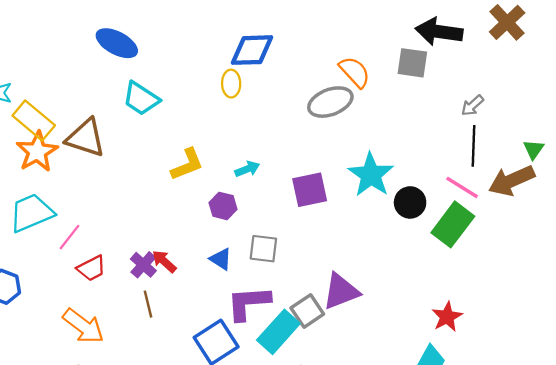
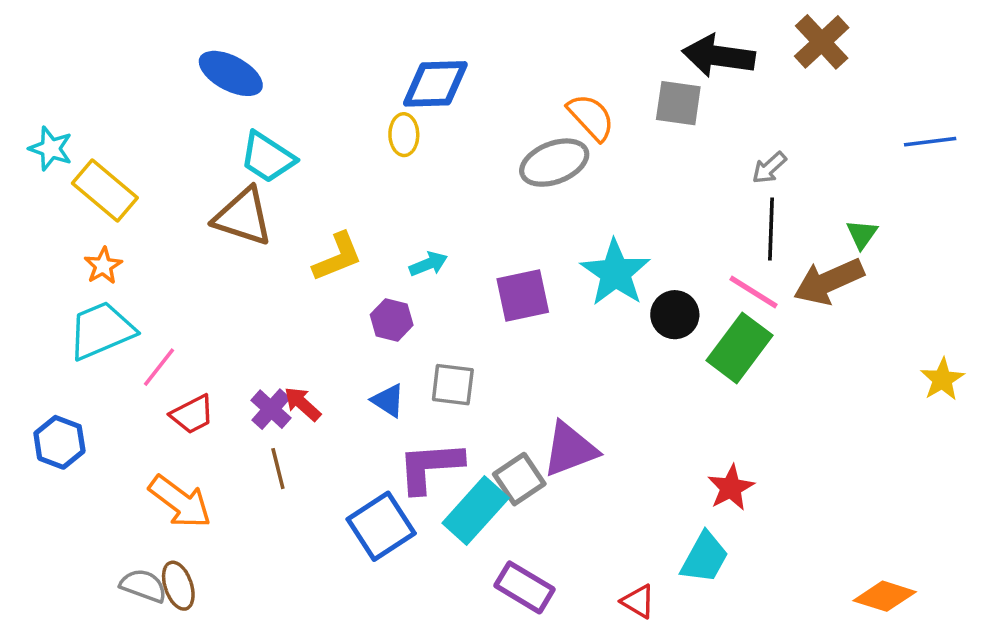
brown triangle: (86, 138) -> (243, 217), moved
orange star: (37, 152) -> (103, 266), moved, size x0.6

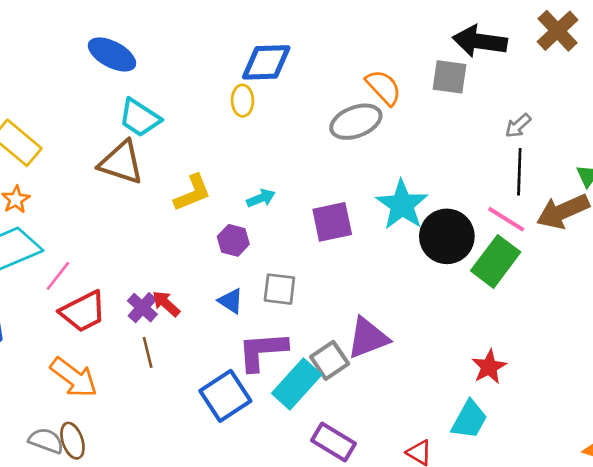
black circle: (675, 315) -> (447, 236), size x1.5
red trapezoid: (192, 414) -> (83, 312), size x1.4

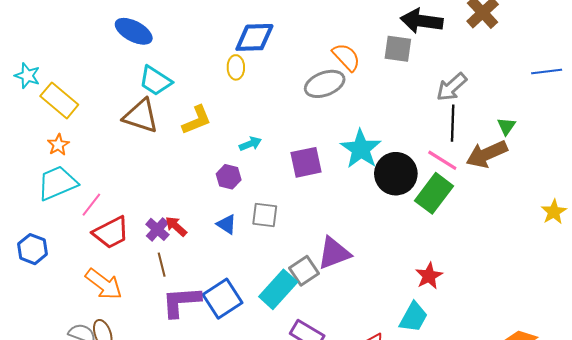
gray arrow: (518, 126) -> (452, 87), size x1.5
yellow L-shape: (192, 193) -> (197, 120), moved
purple L-shape: (262, 351) -> (181, 302), moved

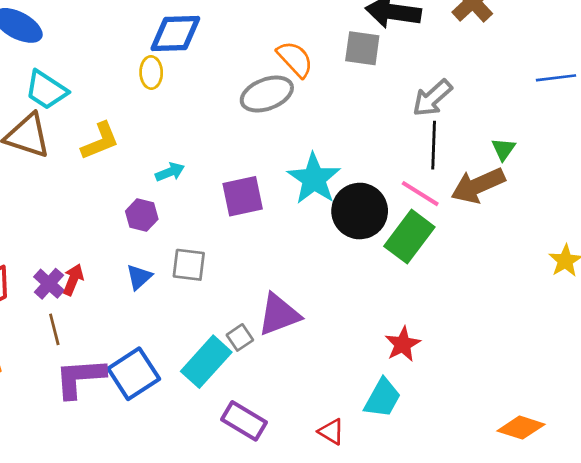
blue triangle: (227, 224) -> (139, 277), turned 45
red arrow: (176, 226) -> (73, 280), turned 70
gray square: (304, 271) -> (240, 337), size x0.7

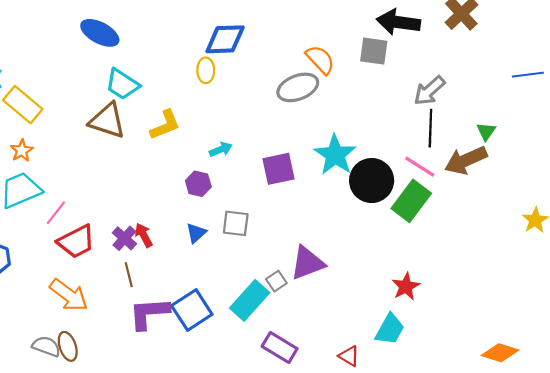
red arrow: (73, 280) -> (144, 235), turned -50

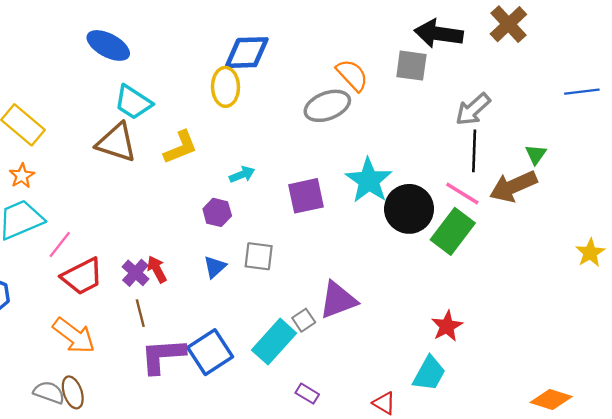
yellow ellipse: (206, 70) -> (225, 87), size x1.4
purple rectangle: (280, 347) -> (307, 394), size x0.6

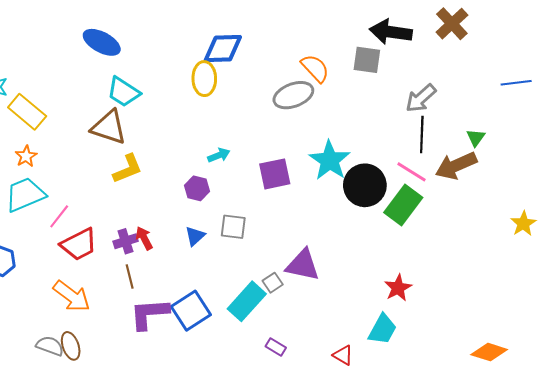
yellow L-shape: (180, 147) -> (128, 169), moved
purple cross: (135, 273) -> (126, 241), turned 30
purple triangle: (338, 300) -> (303, 265), turned 33

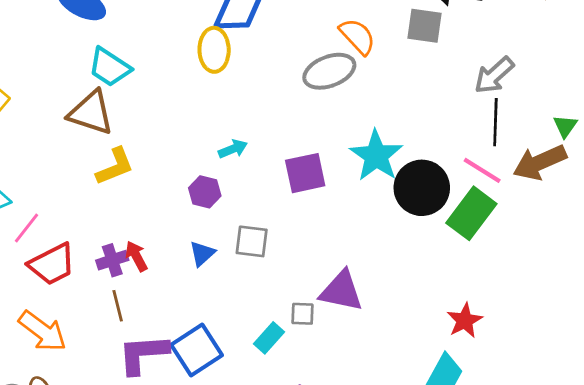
gray square: (273, 283) -> (303, 314), turned 36
cyan rectangle: (247, 301) -> (269, 338), size x0.6

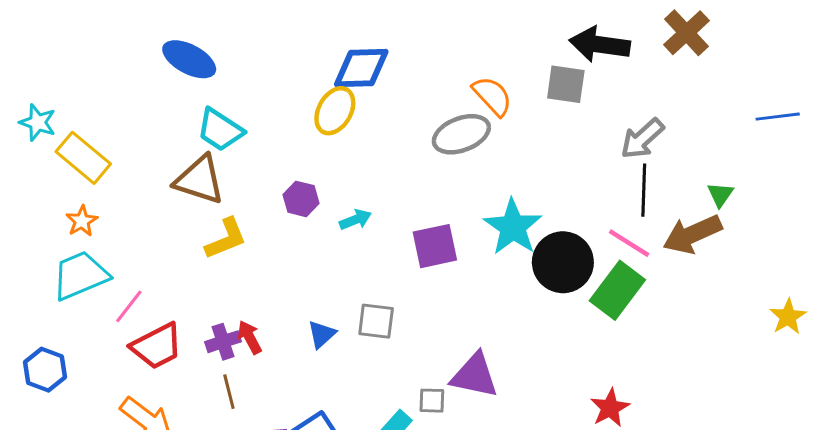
yellow ellipse: (214, 50) -> (335, 111), turned 30
purple hexagon: (205, 192) -> (301, 199), moved

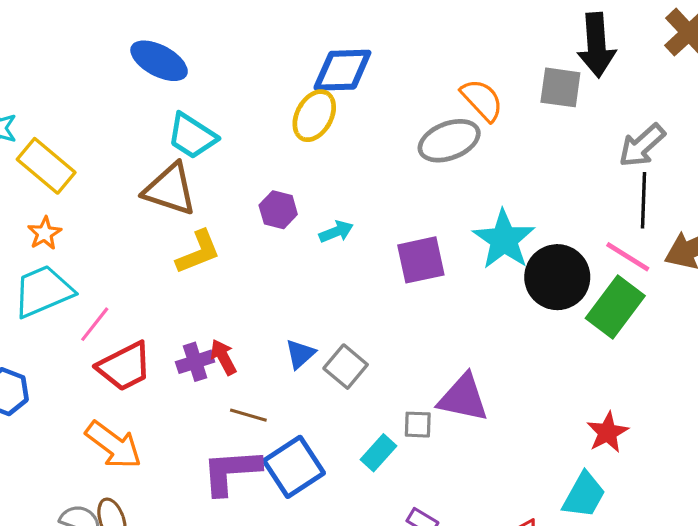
black arrow: (600, 45) -> (596, 45), turned -102
gray square: (376, 321) -> (346, 367), moved, turned 33
brown line: (229, 392) -> (248, 415), moved, turned -60

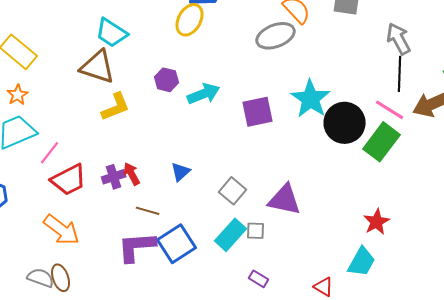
gray arrow: (642, 145) -> (399, 39), turned 104
cyan arrow: (336, 232) -> (204, 94), size x1.5
gray square: (346, 367) -> (233, 191), moved
gray square: (418, 425) -> (256, 231), moved
cyan rectangle: (379, 453) -> (231, 235), size x1.4

